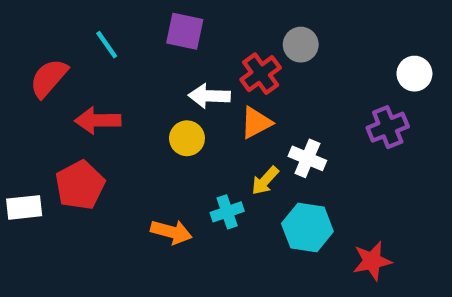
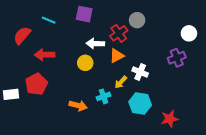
cyan line: (107, 45) -> (49, 20), turned -32

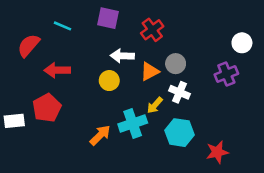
gray circle: (137, 20) -> (176, 64), moved
red cross: (119, 33) -> (152, 30), moved
cyan cross: (104, 96) -> (133, 123), size x1.5
orange arrow: (78, 106) -> (100, 135), turned -60

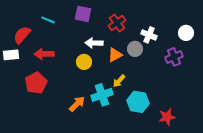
white cross: (179, 92) -> (149, 35), moved
white rectangle: (14, 121) -> (11, 55), moved

